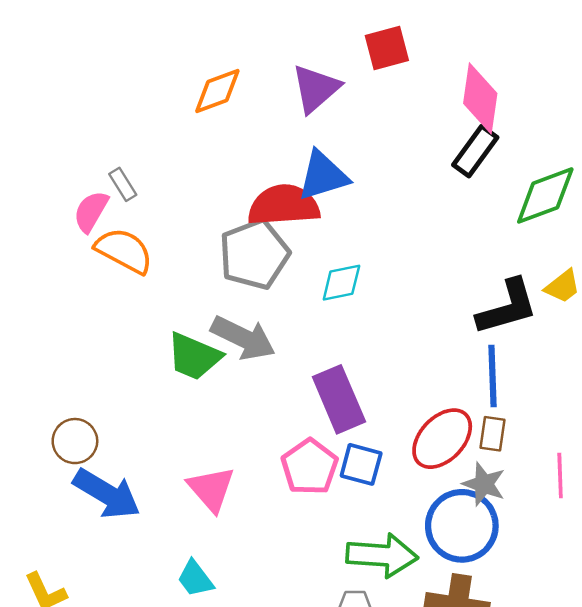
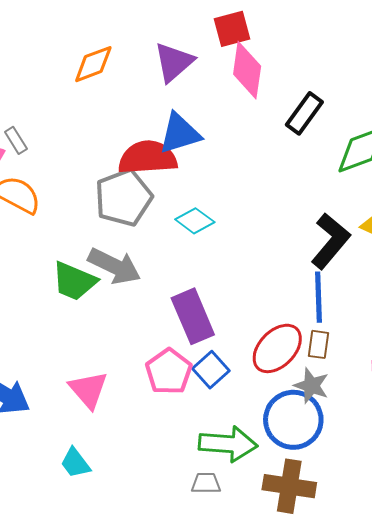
pink diamond: (480, 98) -> (247, 70), moved
cyan diamond: (341, 283) -> (195, 221), turned 48
black L-shape: (507, 307) -> (331, 241), turned -34
blue square: (361, 464) -> (211, 370), turned 33

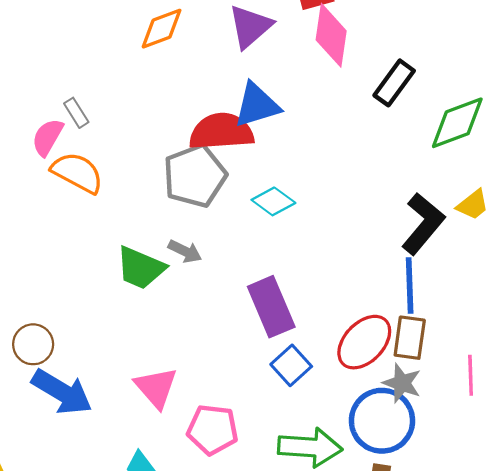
gray arrow: (114, 266) -> (185, 251), size x0.6
brown rectangle: (318, 344) -> (410, 338), size x1.4
pink pentagon: (169, 372) -> (213, 430), moved, turned -30

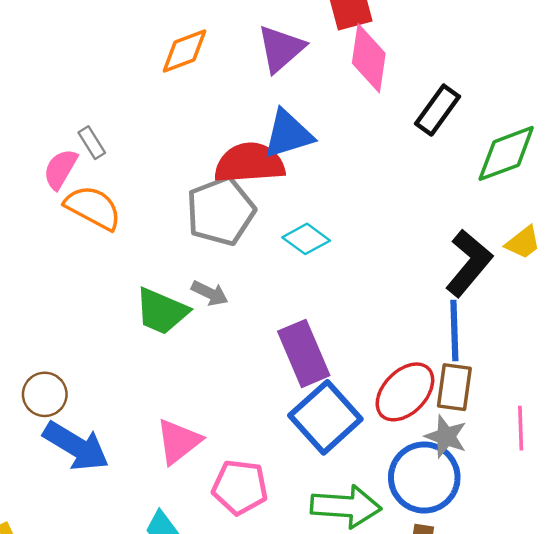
blue square: (291, 365) -> (325, 417), size x1.6
pink triangle: (156, 387) -> (178, 441), turned 33

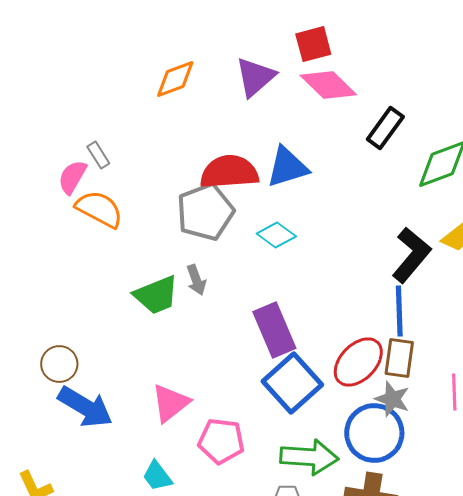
pink diamond: (369, 58) -> (328, 85), turned -54
blue triangle: (288, 134) -> (287, 167), moved
gray arrow: (210, 293) -> (196, 280), turned 44
green trapezoid: (162, 311) -> (156, 295), turned -45

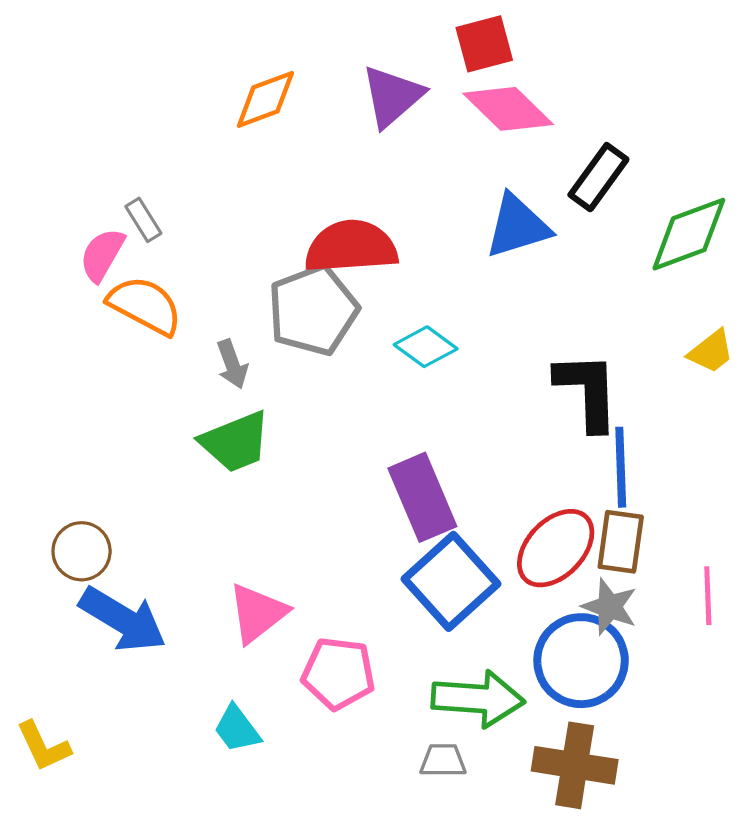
blue triangle: (287, 167) -> (518, 226), moved
black L-shape: (411, 255) -> (587, 391), moved, turned -42
gray arrow: (196, 280) -> (232, 364), moved

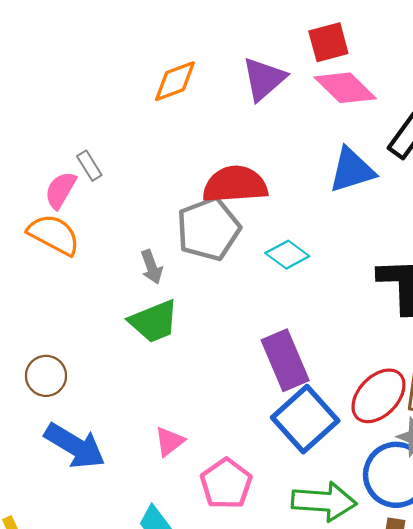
orange semicircle: (145, 305) -> (54, 235), moved
brown circle: (82, 551) -> (46, 376), moved
pink triangle: (258, 613) -> (169, 441), size x0.7
pink pentagon: (338, 673) -> (226, 484), turned 30

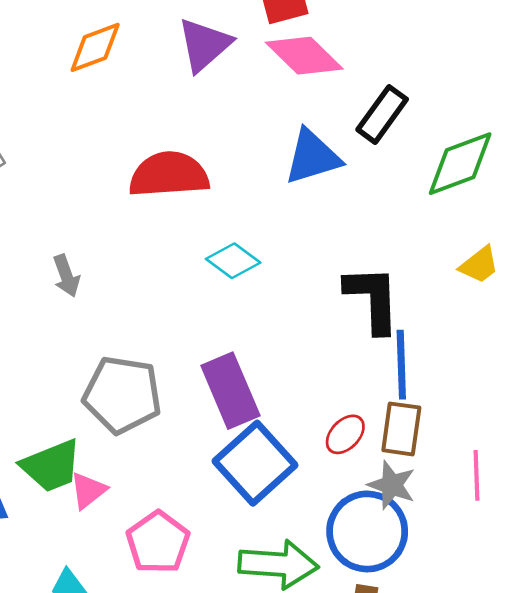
gray pentagon: (208, 229) -> (122, 395), moved, turned 30
green trapezoid: (154, 321) -> (51, 466), moved
red ellipse: (378, 396) -> (345, 434), size x0.6

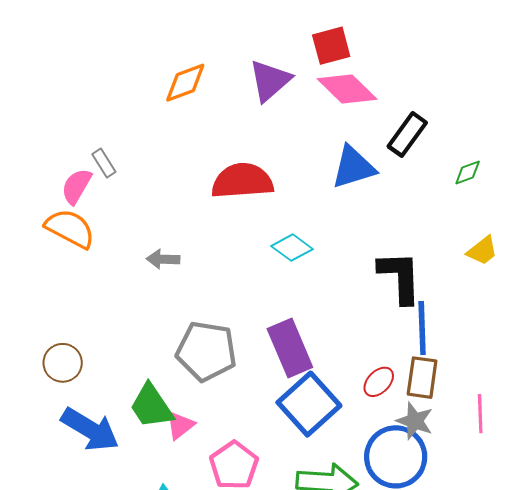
green diamond: (460, 164) -> (468, 173), size x0.5
gray arrow: (66, 276) -> (163, 259), turned 112
green trapezoid: (51, 466) -> (151, 406), turned 78

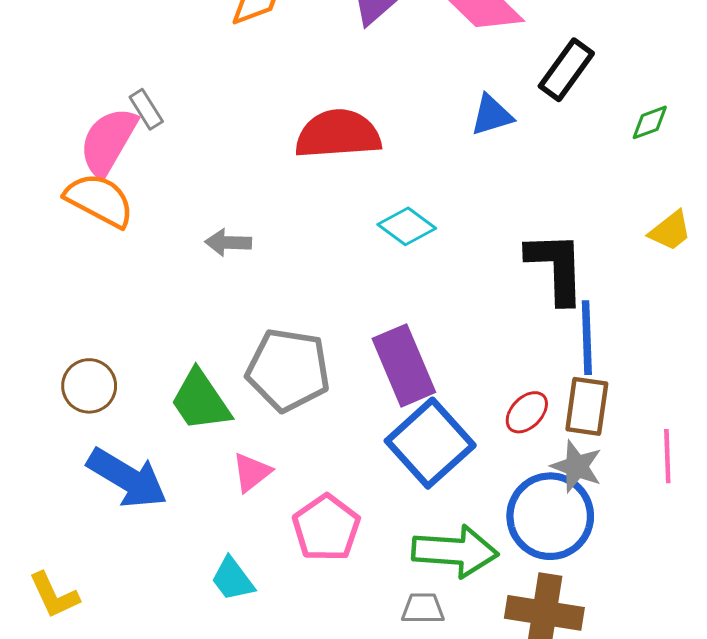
blue triangle: (353, 167) -> (492, 115), size x0.7
pink semicircle: (76, 186) -> (108, 141), size x1.4
green trapezoid: (151, 406) -> (200, 401), moved

